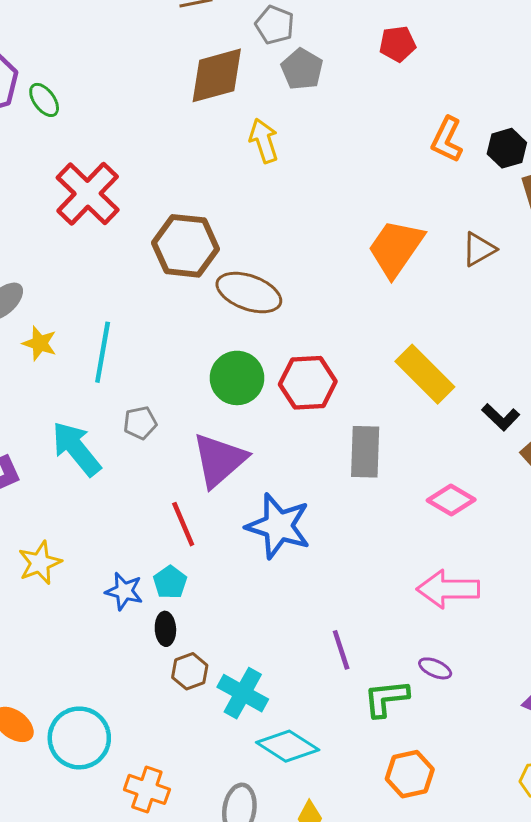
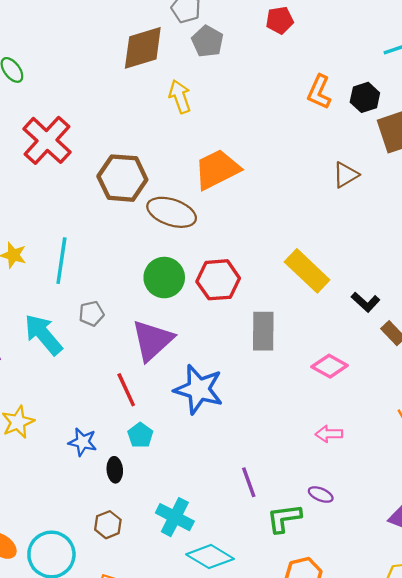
orange trapezoid: (396, 248) -> (217, 169), moved, turned 30
cyan pentagon: (170, 582) -> (140, 435), moved
pink arrow: (448, 589) -> (329, 434), size x0.6
brown hexagon: (190, 671) -> (108, 525), moved

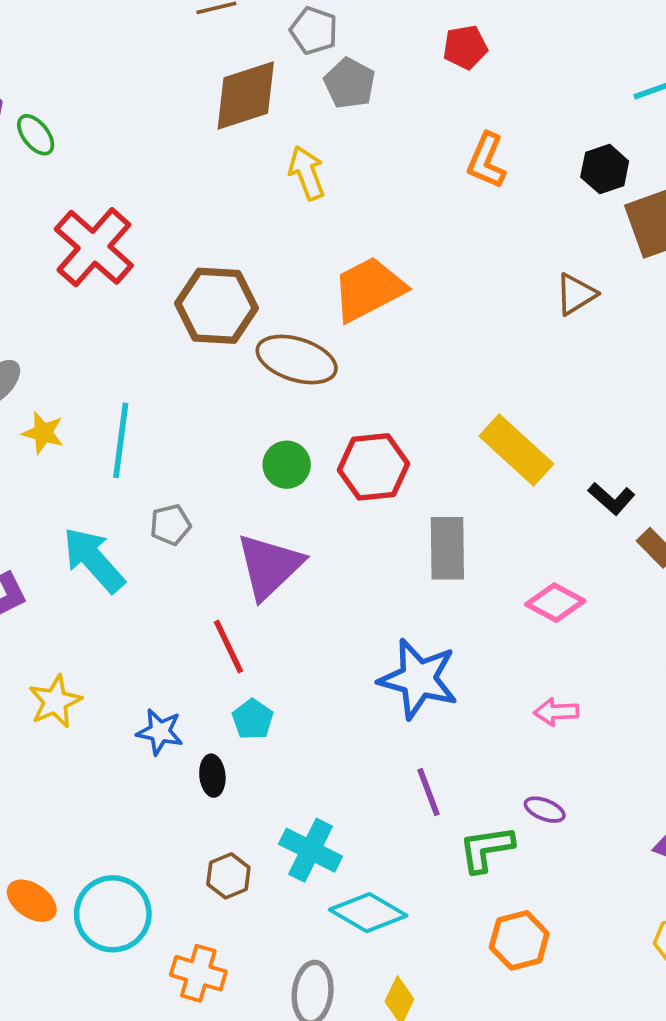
orange L-shape: (319, 92) -> (486, 161), moved
green circle: (164, 278) -> (287, 465), size x0.7
blue star: (199, 389) -> (418, 679), moved
brown hexagon: (108, 525) -> (228, 876), moved

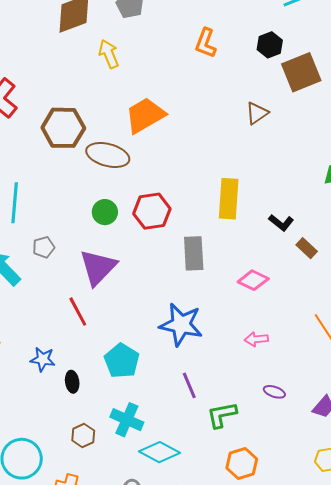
yellow rectangle: (516, 450) -> (229, 199), turned 54
cyan pentagon: (253, 719) -> (122, 361), moved, size x1.6
purple ellipse: (545, 810) -> (274, 392), moved

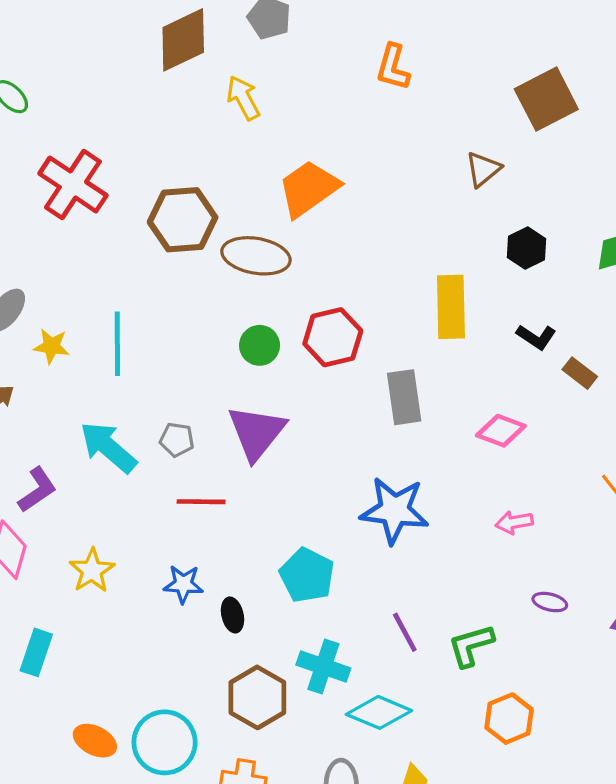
black hexagon: (270, 45) -> (526, 248), moved
gray pentagon: (44, 247) -> (177, 440), moved, turned 30
red line: (78, 312) -> (201, 502), moved, turned -56
purple line: (189, 385) -> (405, 632), moved
brown hexagon: (83, 436) -> (257, 697), size x1.6

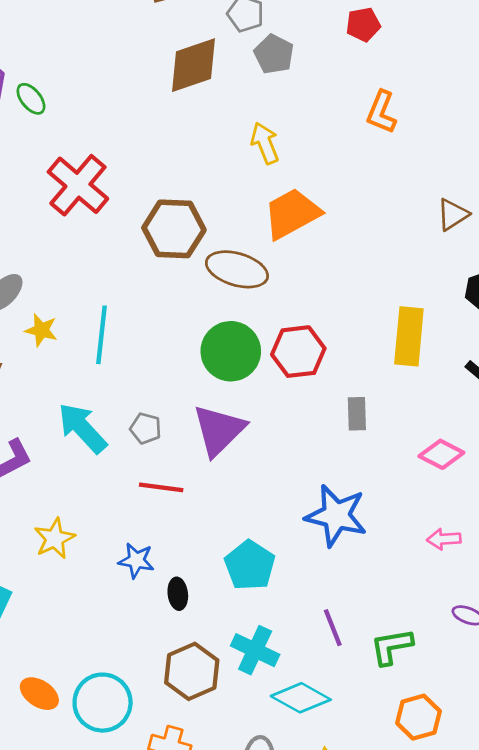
yellow arrow: (243, 98) -> (265, 143), moved
green circle: (260, 345) -> (231, 351), size x1.6
gray rectangle: (404, 397) -> (357, 414), size x0.7

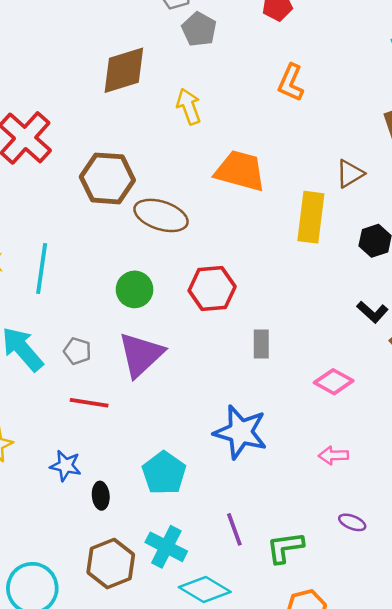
brown diamond: (193, 65) -> (124, 70), moved
orange trapezoid: (292, 214) -> (240, 171), moved, turned 42
yellow rectangle: (409, 336) -> (311, 217), moved
green circle: (231, 351) -> (135, 289), moved, size x0.7

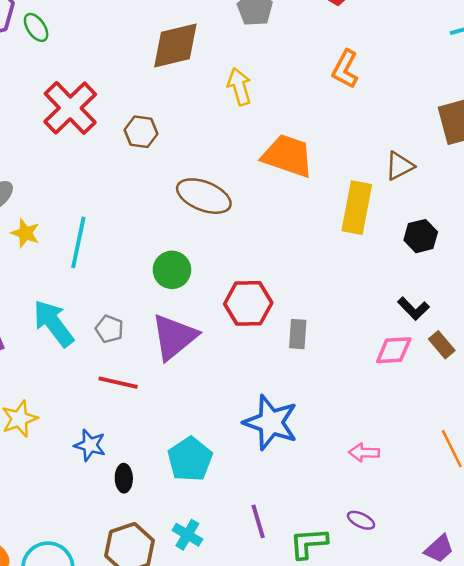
brown hexagon: (107, 178) -> (141, 132), moved, size x0.6
red hexagon: (212, 289) -> (248, 303), moved
pink diamond: (334, 382) -> (394, 350), moved, turned -36
purple ellipse: (352, 522) -> (361, 520), moved
cyan cross: (166, 547) -> (187, 535), size x0.7

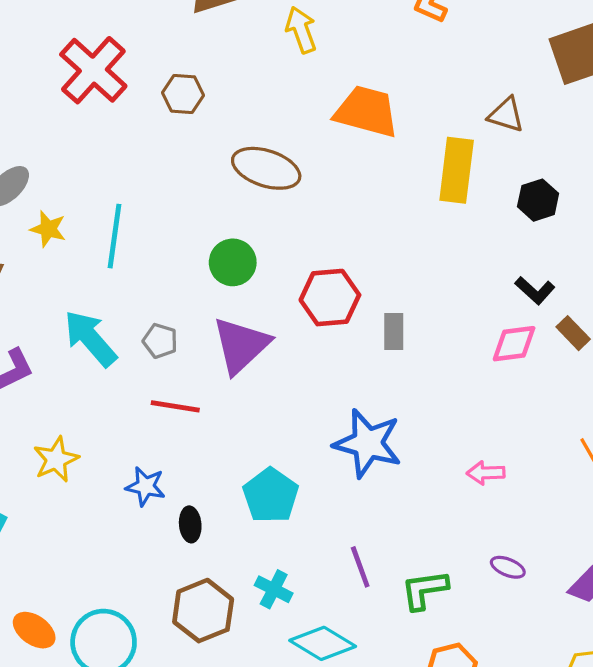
brown triangle: (400, 166) -> (506, 115), turned 48
purple ellipse: (361, 520) -> (508, 567), moved

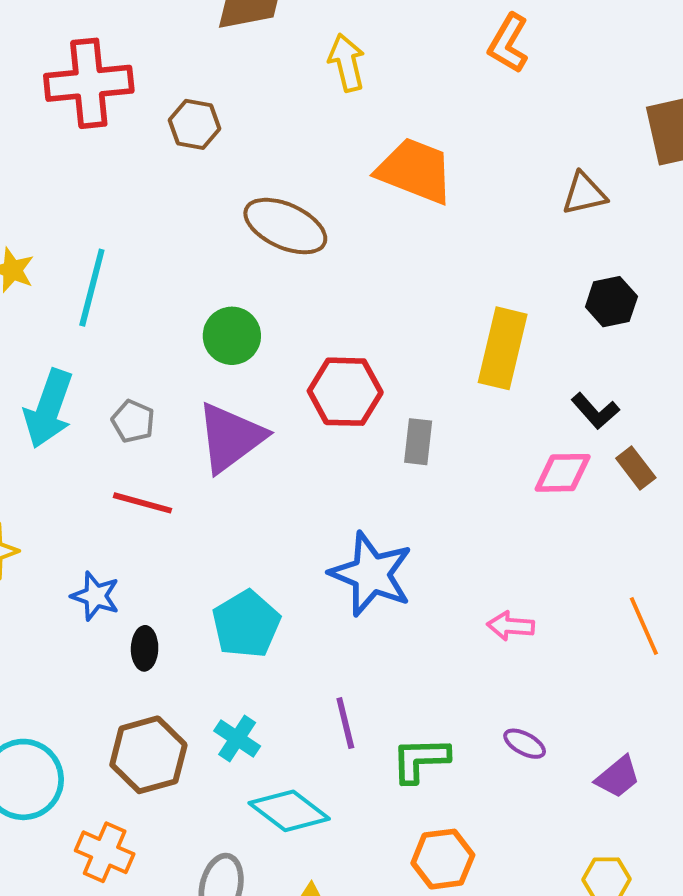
red cross: (93, 70) -> (89, 83), turned 36
brown triangle: (506, 115) -> (584, 194), turned -36
yellow rectangle: (457, 170) -> (503, 348), moved
cyan arrow: (90, 338) -> (49, 409), turned -126

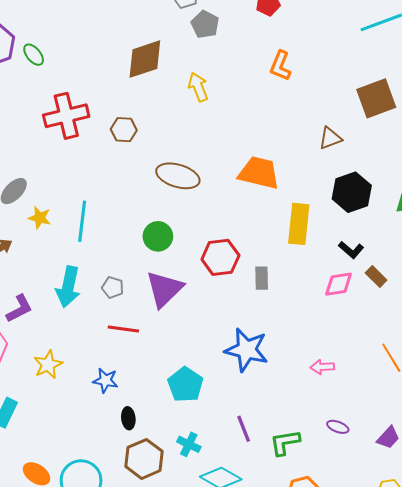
orange trapezoid: (415, 171) -> (259, 173), moved
black hexagon: (611, 302) -> (352, 192), size x1.5
black ellipse: (145, 648) -> (128, 418), moved

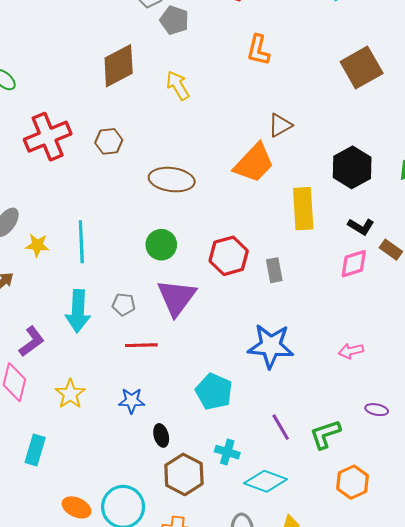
brown triangle: (330, 138) -> (280, 125), moved
orange trapezoid: (259, 173) -> (254, 163), turned 129

